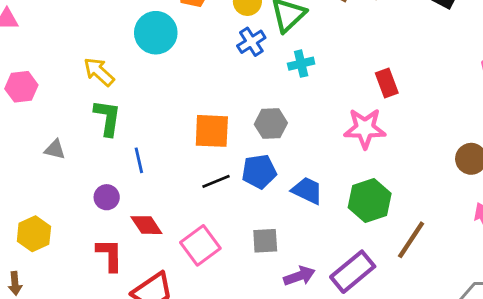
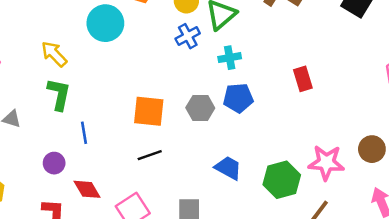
pink star: (365, 128) -> (326, 163), moved
blue pentagon: (259, 172) -> (238, 98), moved

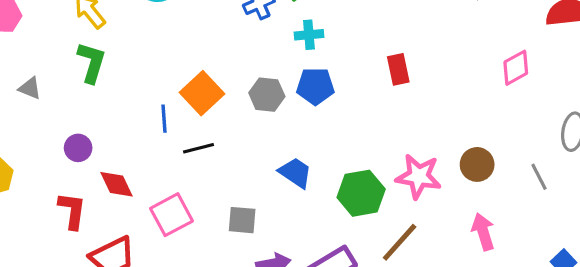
orange square: (149, 111) -> (202, 93), turned 36
blue line: (84, 133) -> (164, 119), moved

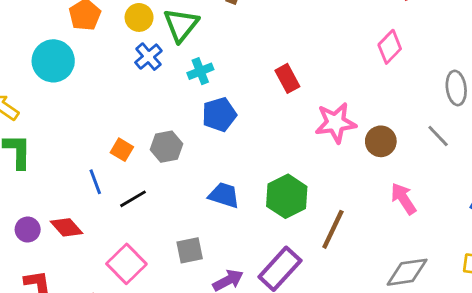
orange square: (202, 93) -> (122, 150), size x0.6
gray hexagon: (267, 95) -> (166, 147), moved
pink star: (419, 176) -> (336, 123), moved
red diamond: (116, 184) -> (67, 227), moved

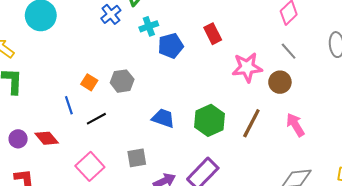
blue pentagon: (219, 115) -> (171, 46), moved
gray line: (438, 136) -> (289, 51), moved
brown line: (333, 229) -> (251, 123), moved

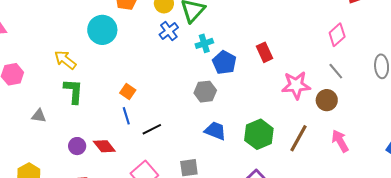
blue pentagon: (171, 46) -> (224, 62), turned -30
gray hexagon: (122, 81) -> (205, 92), moved
orange square: (89, 82) -> (128, 92), moved

